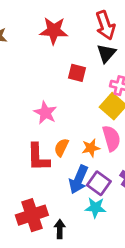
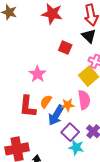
black triangle: (106, 53) -> (89, 36), turned -35
blue arrow: (79, 180) -> (56, 115), moved
cyan star: (95, 208) -> (76, 147), moved

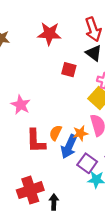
pink star: (38, 74) -> (21, 105), moved

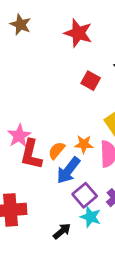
pink star: (21, 105) -> (19, 136), moved
orange star: (80, 133) -> (84, 144), moved
black arrow: (54, 202) -> (62, 231), moved, turned 35

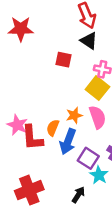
red star: (78, 33) -> (21, 29), moved
cyan star: (91, 217) -> (99, 175), turned 30

